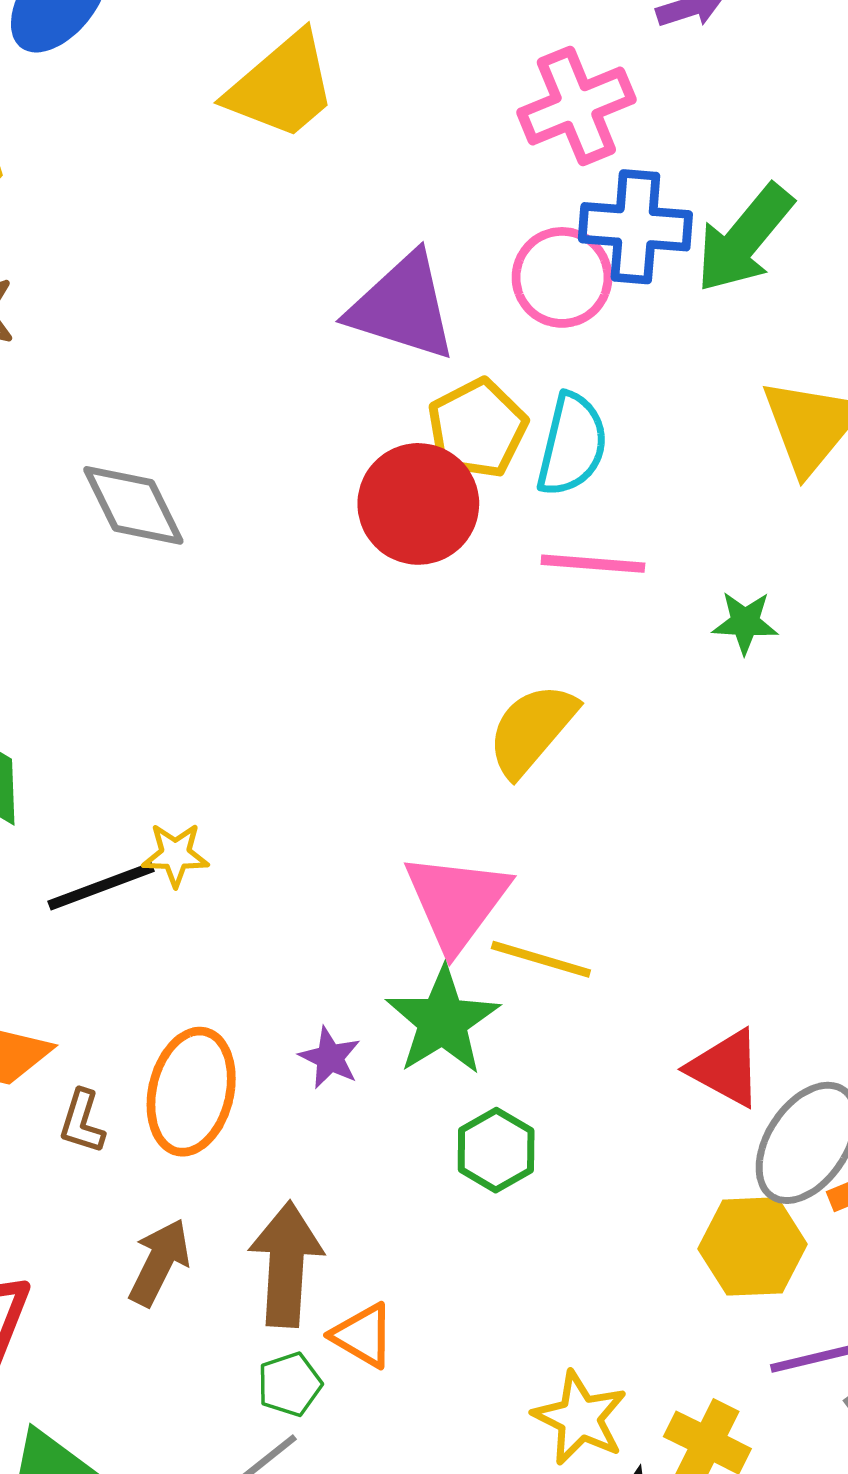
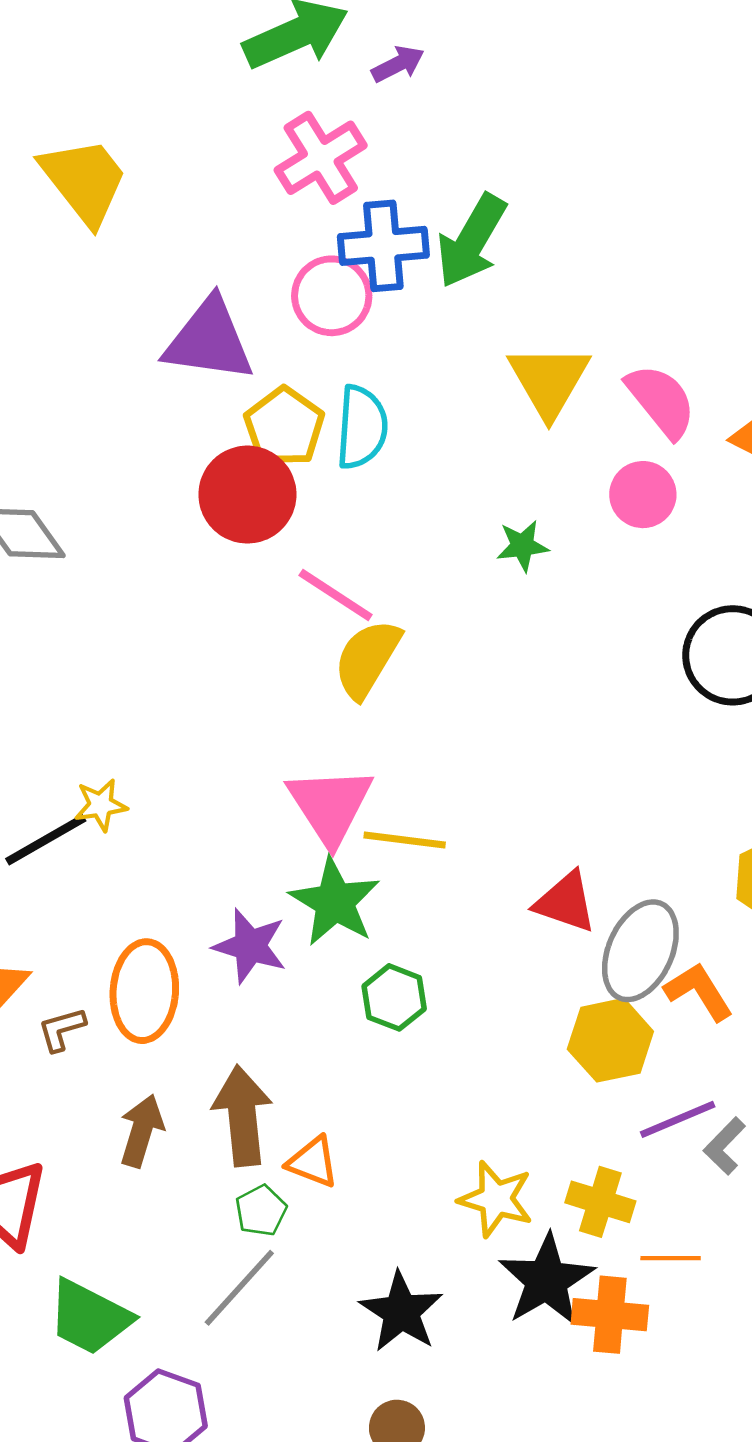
yellow trapezoid: (282, 86) -> (84, 181), turned -78
pink line: (593, 564) -> (336, 595), moved, turned 38
purple star: (330, 1058) -> (250, 946), size x1.5
brown L-shape: (82, 1122) -> (62, 1029), turned 66

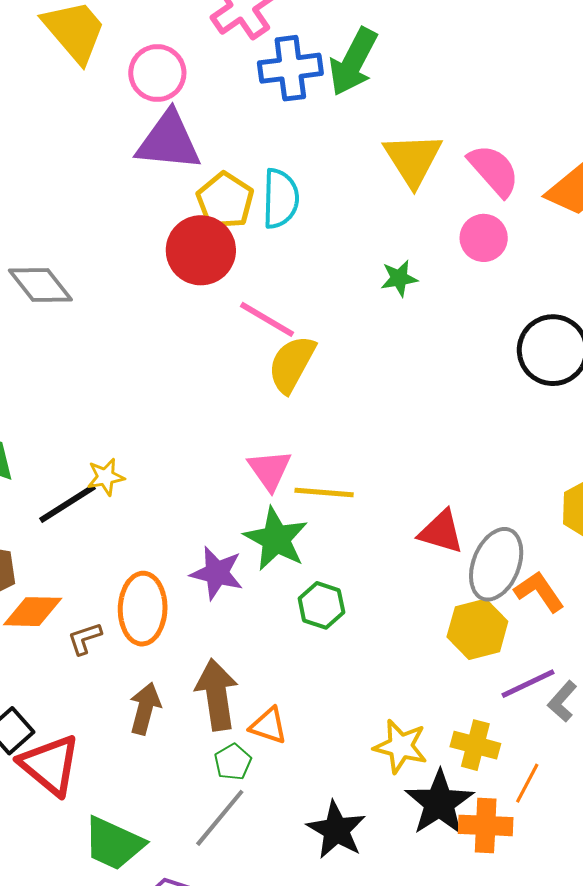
pink circle: (332, 296) -> (157, 73), moved
pink triangle: (330, 805) -> (270, 470), size x0.7
orange line: (671, 1258) -> (527, 783), turned -60

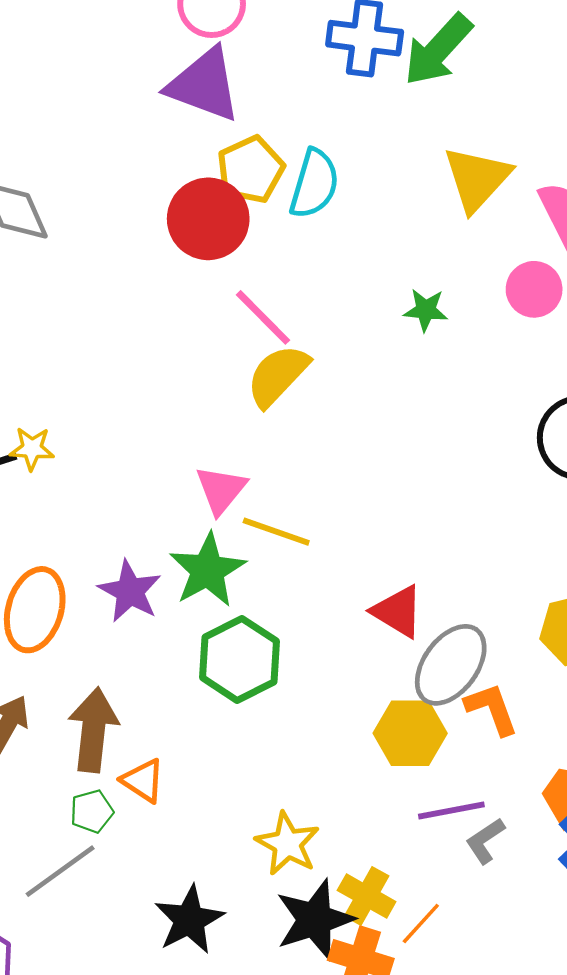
green hexagon: (321, 605) -> (239, 659), size x1.5
yellow cross: (475, 745) -> (367, 896), moved

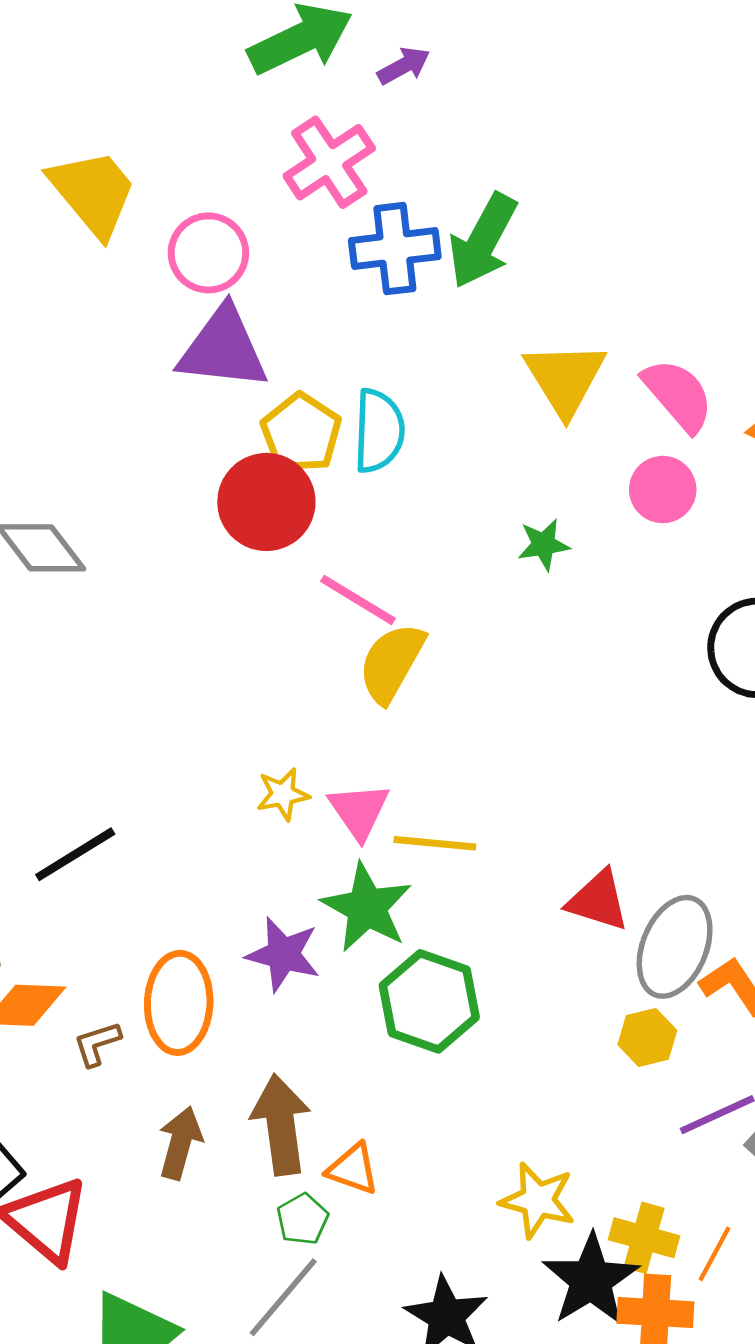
yellow star: (32, 449) -> (283, 794), moved
yellow hexagon: (410, 733) -> (647, 1037), size x0.7

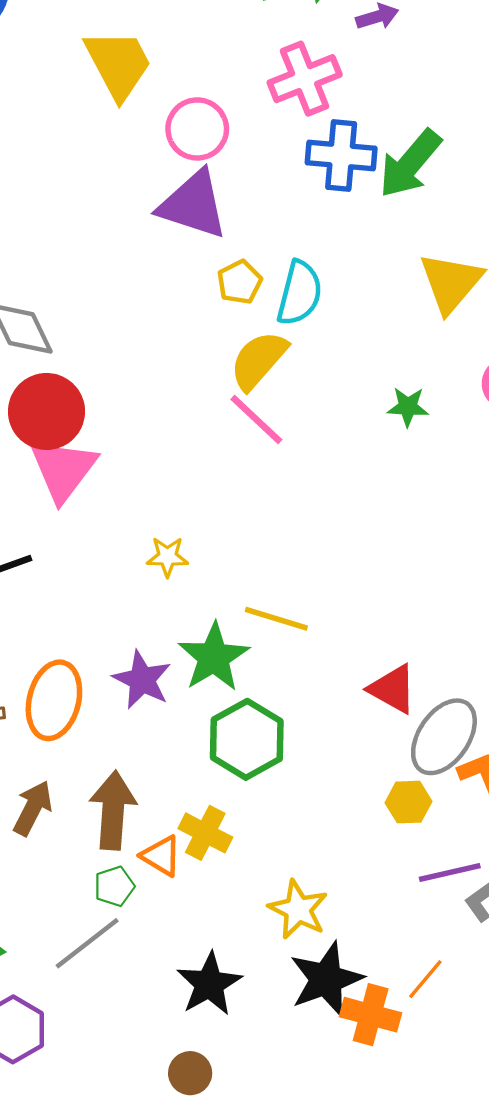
yellow pentagon: (301, 433) -> (240, 282), size x0.7
red circle: (266, 502) -> (47, 411), moved
yellow semicircle: (392, 663) -> (258, 360), moved
pink triangle: (359, 811) -> (63, 470), moved, size x1.4
yellow cross: (644, 1238) -> (205, 833), moved

